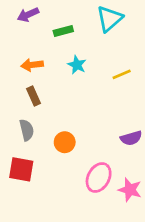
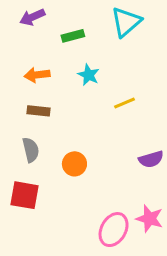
yellow line: (122, 74) -> (124, 103), moved
brown rectangle: (33, 96) -> (39, 111), turned -60
pink ellipse: (99, 178) -> (114, 230), moved

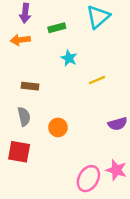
purple arrow: (32, 17) -> (25, 13), turned -60
orange arrow: (37, 75) -> (20, 40), moved

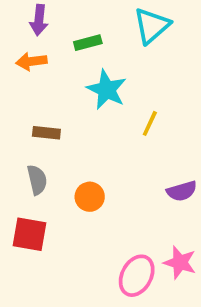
cyan star: (69, 58) -> (107, 90), size x1.5
yellow line: (97, 80) -> (150, 123), turned -42

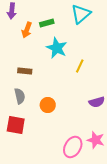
purple arrow: (39, 20) -> (12, 11), moved
orange arrow: (31, 61) -> (27, 30), moved, turned -63

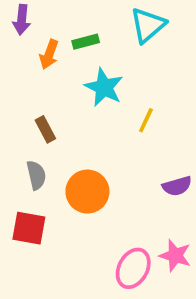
brown rectangle: (25, 71) -> (45, 129), turned 56
orange circle: (48, 105) -> (87, 192), size x1.5

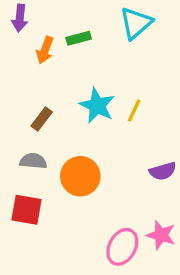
cyan star: (104, 87) -> (97, 106), moved
brown rectangle: (45, 129) -> (42, 119), turned 65
gray semicircle: (36, 175) -> (33, 161), turned -72

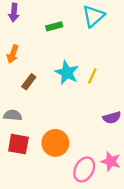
orange arrow: (45, 50) -> (13, 54), moved
gray semicircle: (33, 161) -> (13, 115), moved
orange circle: (80, 176) -> (55, 143), moved

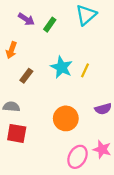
purple arrow: (14, 13) -> (26, 19), moved, turned -63
green rectangle: (54, 26) -> (50, 25), turned -40
orange circle: (55, 143) -> (66, 118), moved

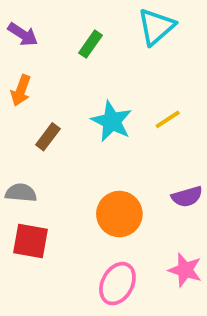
purple arrow: (26, 19) -> (23, 34), moved
yellow line: (85, 70) -> (168, 119), moved, turned 32
pink ellipse: (78, 157) -> (117, 284), moved

